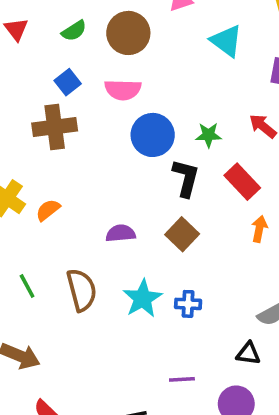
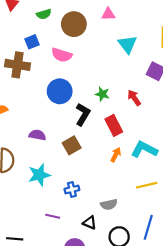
blue circle: (153, 135) -> (60, 91), moved
blue cross: (188, 304) -> (72, 189), moved, turned -32
purple line: (182, 379) -> (53, 216), moved

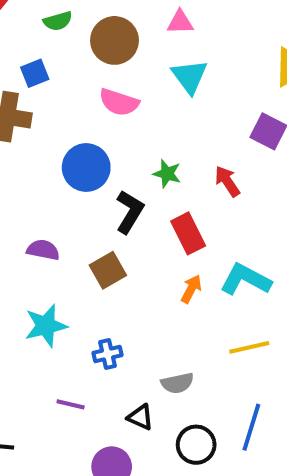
cyan triangle: (127, 44) -> (190, 76), moved
pink semicircle: (62, 55) -> (119, 102), moved

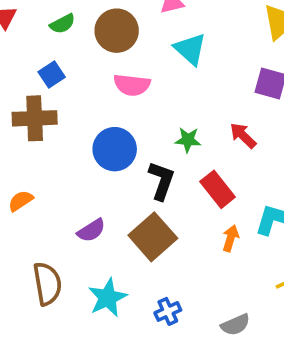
purple semicircle: (43, 250) -> (91, 230), turned 148
brown square: (108, 270) -> (153, 237), size x1.4

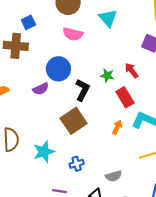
green star: (188, 140) -> (107, 75), moved
red rectangle: (218, 189) -> (125, 97), moved
purple semicircle: (91, 230) -> (41, 89), moved

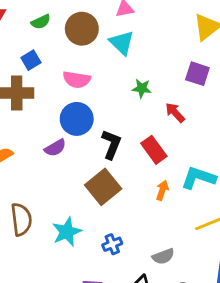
cyan triangle: (108, 18) -> (122, 43), moved
pink semicircle: (73, 34) -> (77, 80), moved
green star: (107, 75) -> (142, 88), moved
red rectangle: (125, 97) -> (154, 150), moved

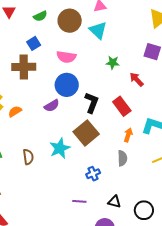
brown semicircle: (21, 219) -> (28, 157), size x0.7
cyan star: (67, 232) -> (60, 148), moved
gray semicircle: (163, 256) -> (122, 158), moved, turned -70

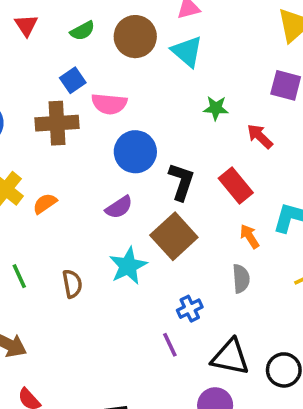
pink semicircle: (66, 57) -> (109, 104), moved
purple semicircle: (52, 106) -> (119, 207), moved
orange arrow: (128, 135) -> (250, 236), turned -48
purple line: (79, 201) -> (170, 345), moved, turned 64
black triangle: (114, 202) -> (230, 357), size x1.6

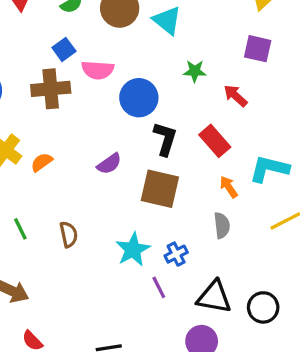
blue circle: (135, 152) -> (139, 98), moved
brown square: (174, 236) -> (160, 189), turned -33
cyan star: (128, 266) -> (133, 250), moved

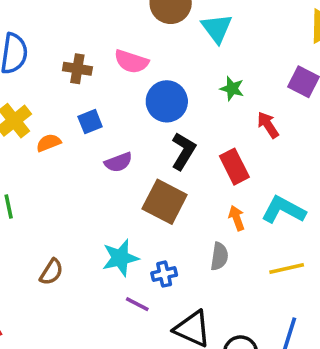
blue square: (64, 49) -> (90, 122), moved
brown cross: (51, 89) -> (77, 69), size x0.7
brown semicircle: (69, 234) -> (51, 272), moved, turned 30
purple line: (159, 287) -> (137, 304), turned -50

